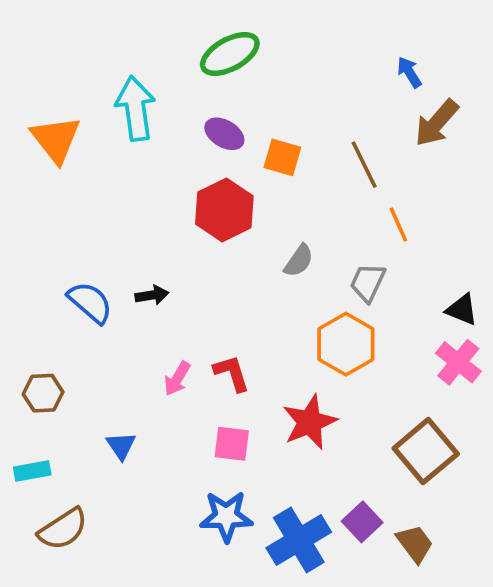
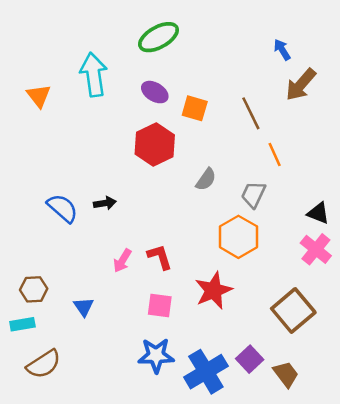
orange triangle: (56, 139) -> (39, 96), size x0.7
brown hexagon: (43, 393) -> (34, 289), moved

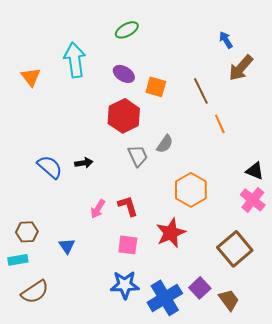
green ellipse: (159, 37) -> (127, 30), size x0.7
gray trapezoid: (253, 194) -> (138, 156), moved, turned 130

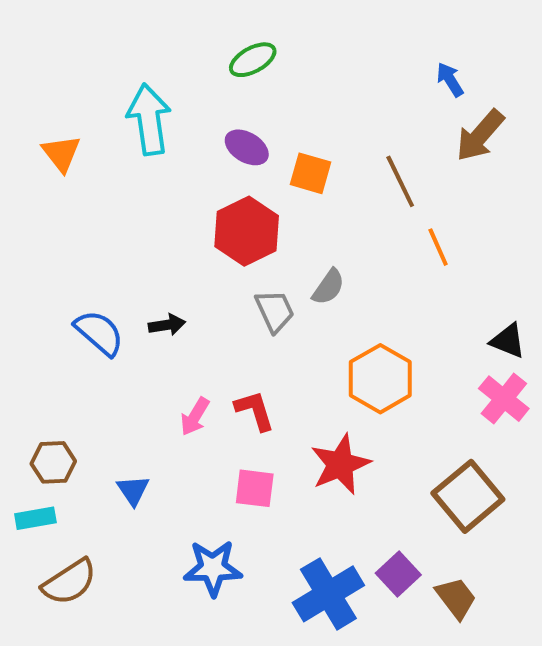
blue star: (125, 285) -> (213, 568), moved

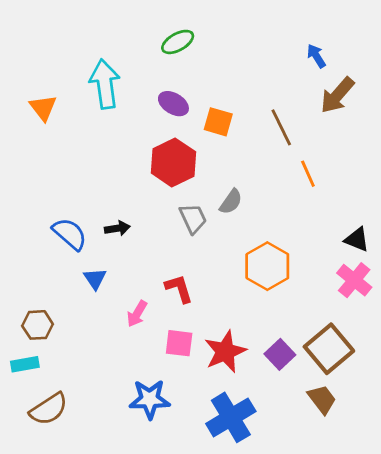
pink arrow: (195, 417) -> (137, 314), moved
red star: (340, 464) -> (225, 352), moved
blue triangle: (133, 490) -> (95, 279), moved
purple square: (398, 574) -> (280, 354), moved
brown trapezoid: (456, 598) -> (322, 399), moved

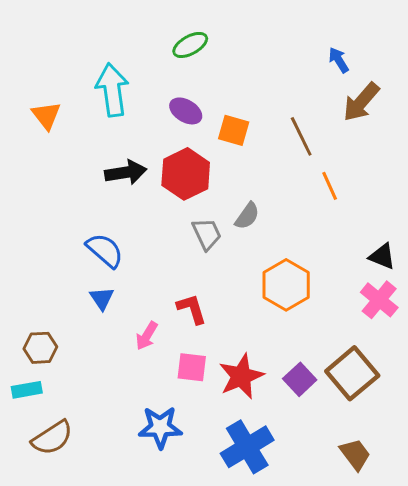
black arrow: (117, 228) -> (126, 172), moved, size x1.5
blue semicircle: (70, 234) -> (105, 250), moved
brown trapezoid: (322, 399) -> (355, 454), moved

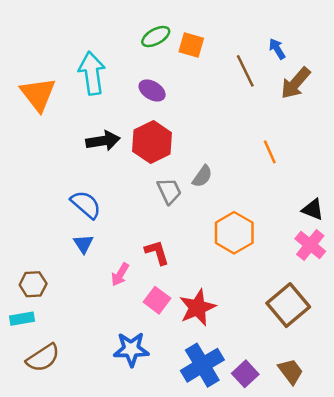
orange triangle: (46, 115) -> (38, 94), size x1.5
orange square: (234, 130) -> (191, 45), moved
brown line: (301, 136) -> (245, 71), moved
pink square: (192, 367) -> (157, 300), turned 30
purple square: (300, 379) -> (245, 374), moved

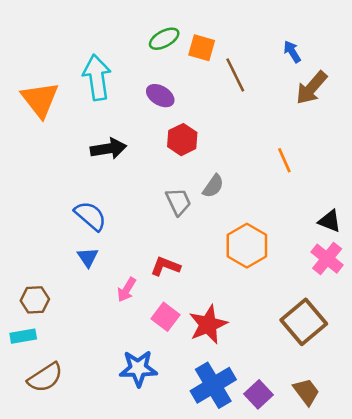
brown line: (245, 71) -> (235, 75), moved
red hexagon: (152, 142) -> (182, 140), moved, size x0.7
red L-shape: (157, 252) -> (165, 266), turned -52

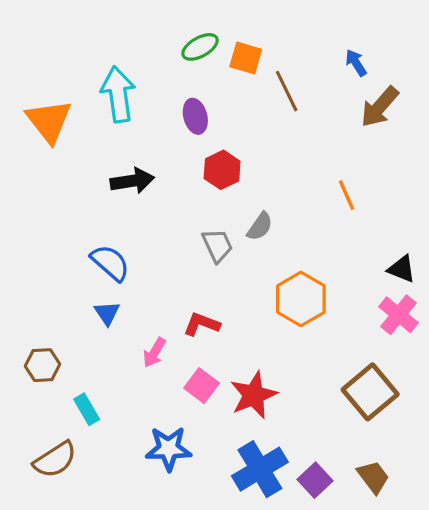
purple ellipse: (160, 96) -> (195, 116), turned 44
cyan rectangle: (23, 336) -> (87, 409), moved, turned 70

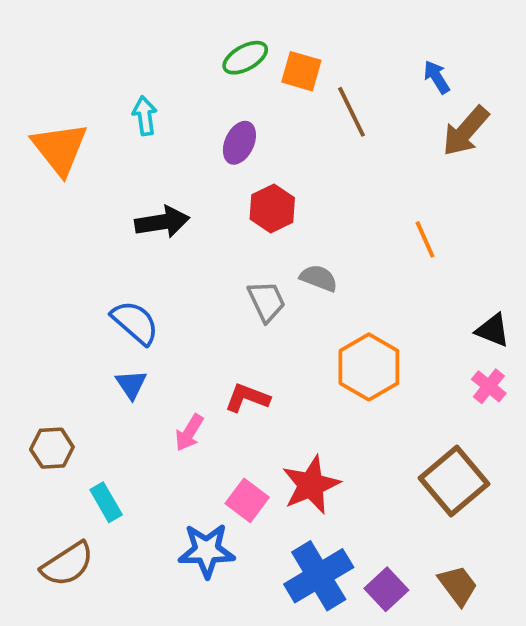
cyan arrow: (118, 94) -> (145, 116), size x0.6
purple ellipse: (195, 116) -> (239, 143), turned 40
gray semicircle: (260, 227) -> (319, 278), turned -104
pink cross: (398, 315) -> (489, 386), size x0.7
pink square: (202, 386) -> (247, 500), moved

